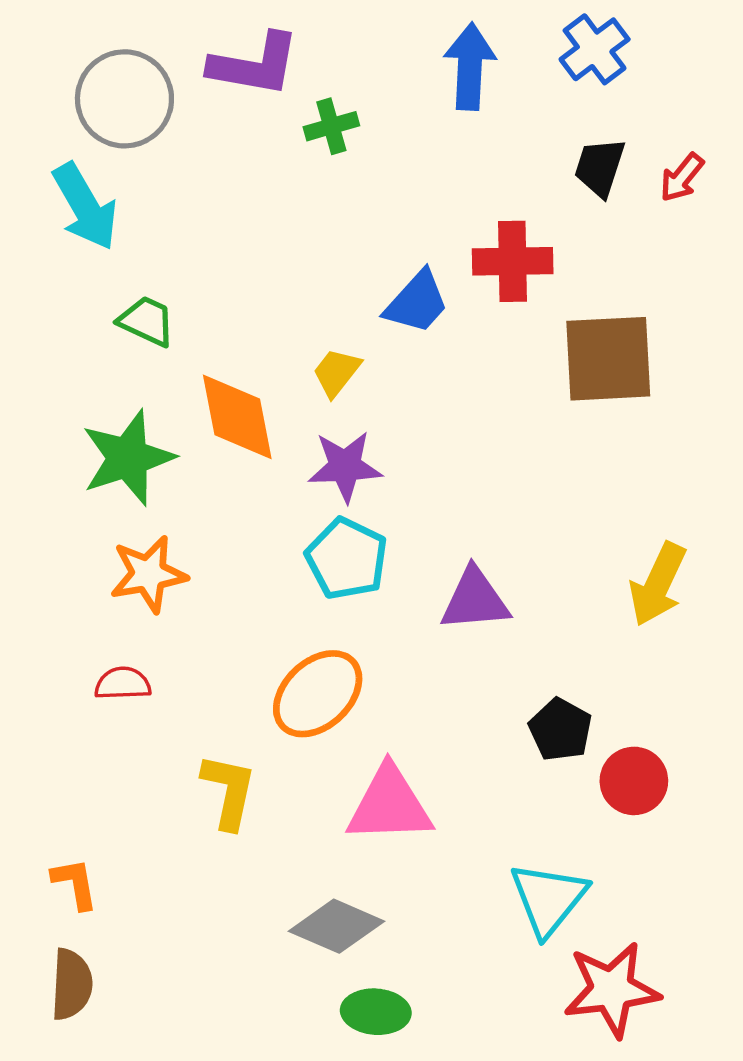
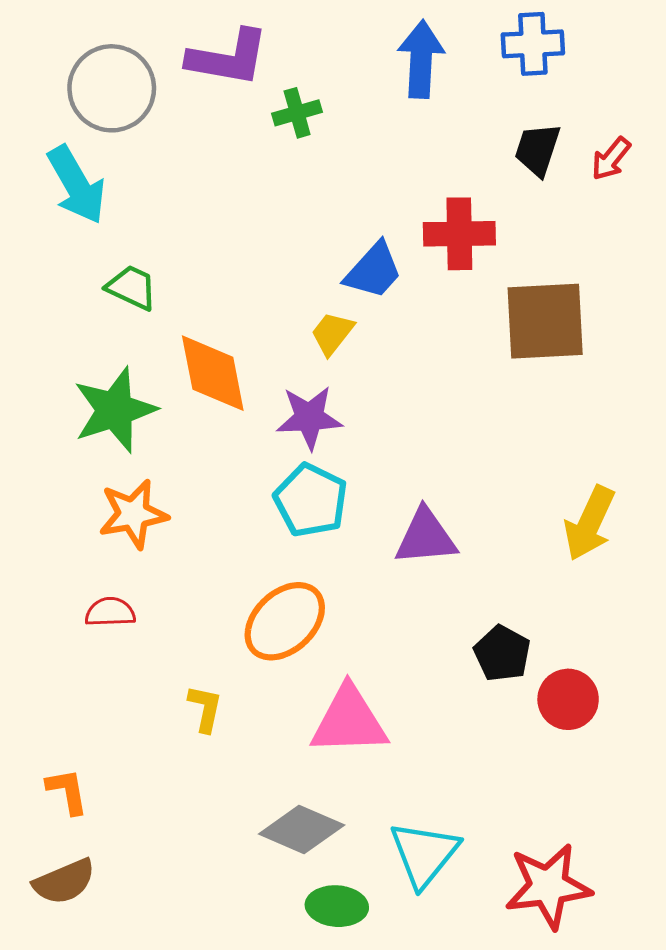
blue cross: (595, 49) -> (533, 44), turned 34
yellow trapezoid: (336, 372) -> (332, 333), moved
yellow L-shape: (229, 791) -> (205, 709), size x0.7
cyan triangle: (548, 899) -> (424, 854), moved
brown semicircle: (72, 984) -> (64, 882), turned 64

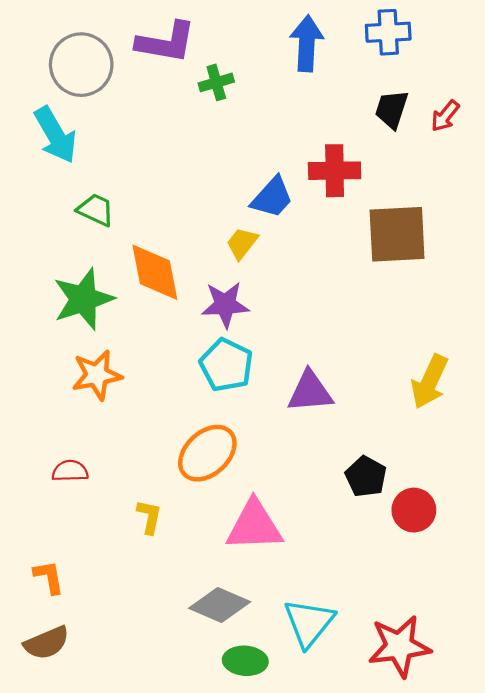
red semicircle: (110, 612) -> (70, 471), moved

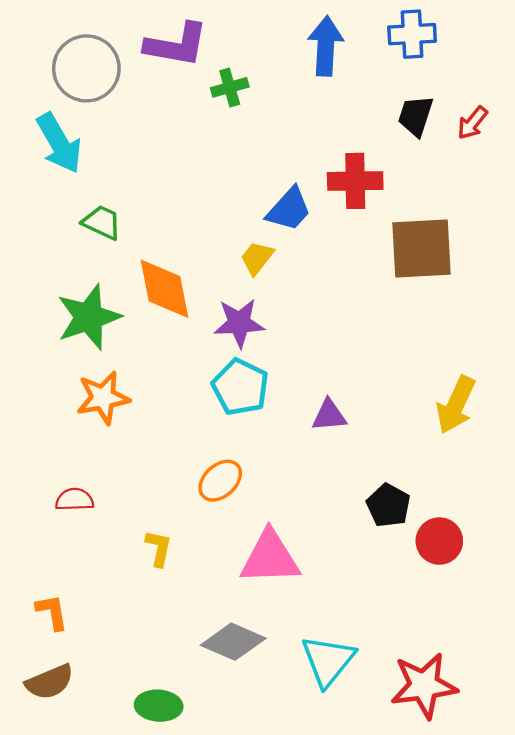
purple triangle: (310, 392) -> (329, 415), size x0.7
orange ellipse: (207, 453) -> (220, 481), size x0.7
green ellipse: (245, 661) -> (159, 706), moved

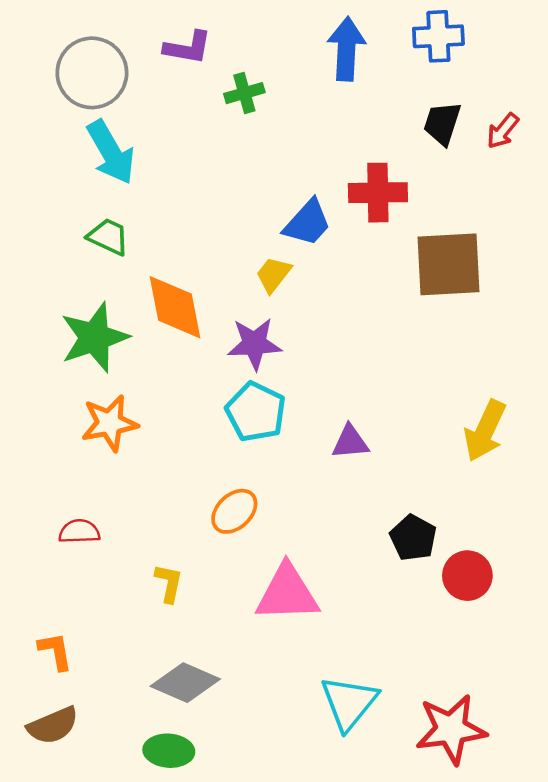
purple L-shape: (176, 45) -> (188, 48), size x0.7
cyan arrow: (59, 143) -> (111, 152), moved
gray diamond: (233, 642) -> (185, 683), moved

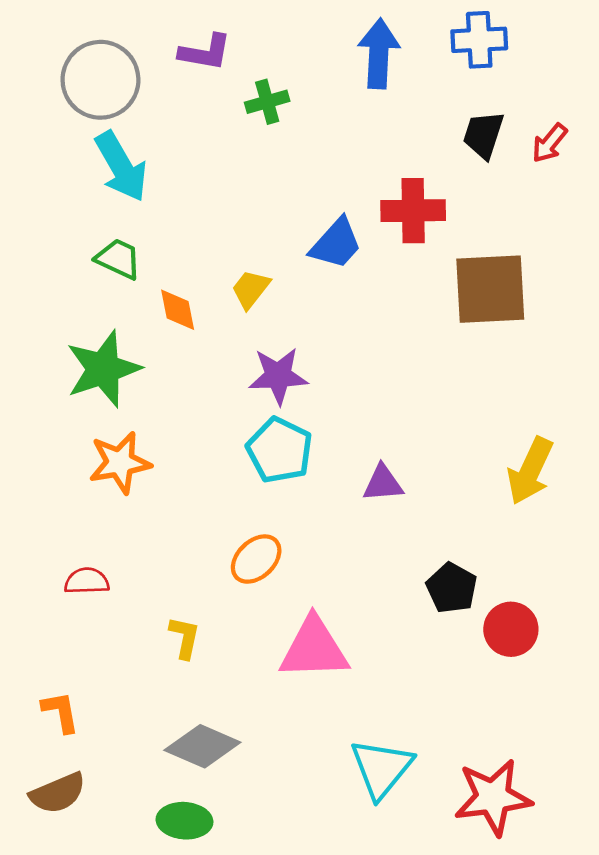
yellow trapezoid: (273, 274) -> (251, 289), moved
orange diamond: (175, 307) -> (178, 310), moved, size x0.6

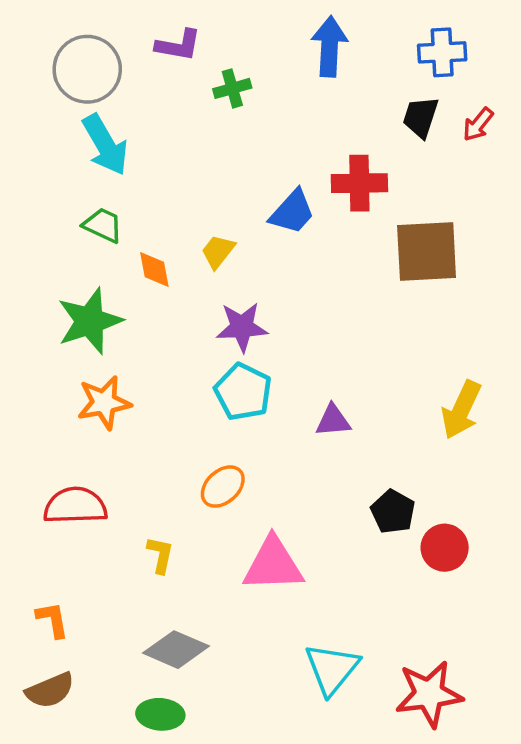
blue cross: (479, 40) -> (442, 52), moved
red semicircle: (87, 581) -> (75, 506), size x1.6

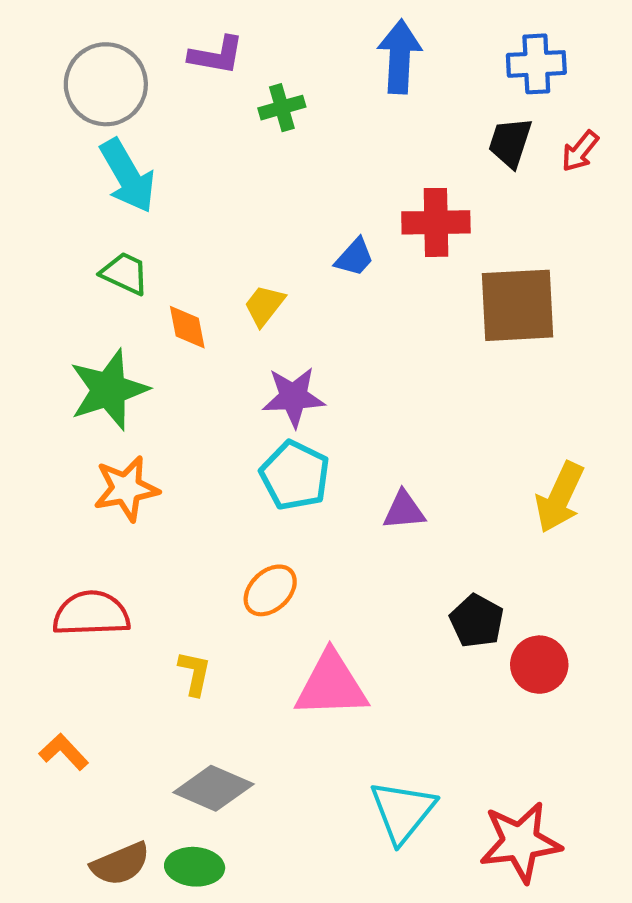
blue trapezoid: (292, 212) -> (355, 257), size x0.7
orange L-shape: (52, 620) -> (64, 752), turned -33
brown semicircle: (50, 690) -> (120, 864), moved

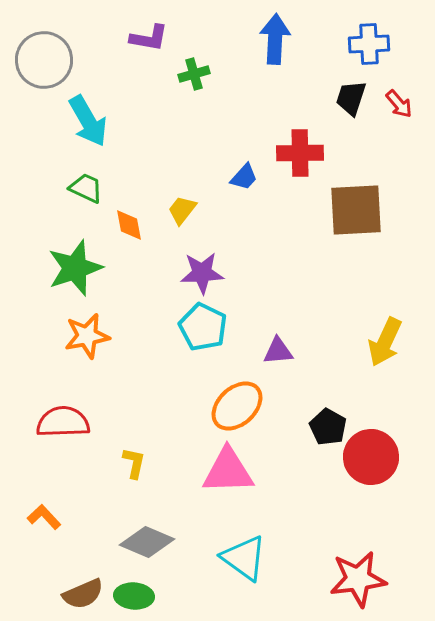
gray circle: (106, 84) -> (44, 60), moved
red arrow: (580, 151) -> (399, 104), turned -80
orange ellipse: (270, 590) -> (237, 406), moved, size x1.4
red circle: (539, 665) -> (371, 457), size x1.4
cyan triangle: (403, 811) -> (244, 558), moved, turned -33

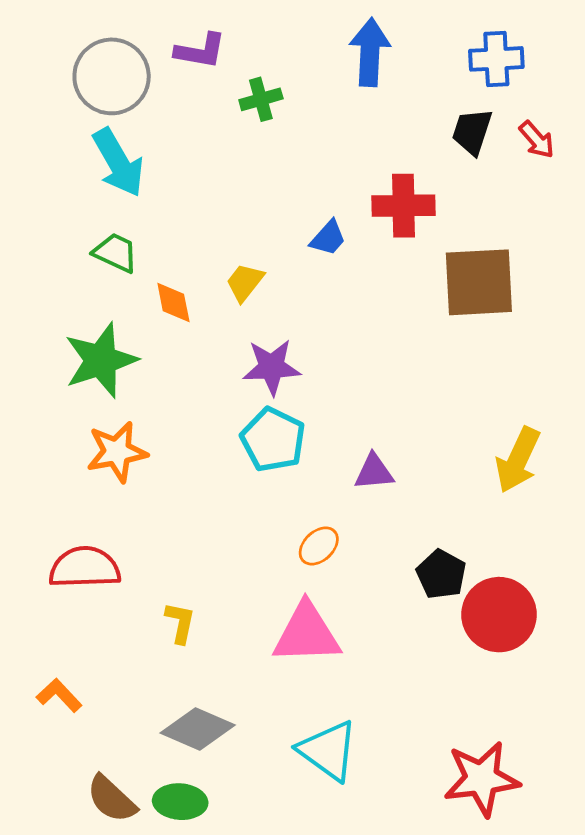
gray circle: (44, 60) -> (112, 76), moved
orange ellipse: (237, 406) -> (319, 546), size x0.6
brown semicircle: (83, 594) -> (112, 799), turned 66

